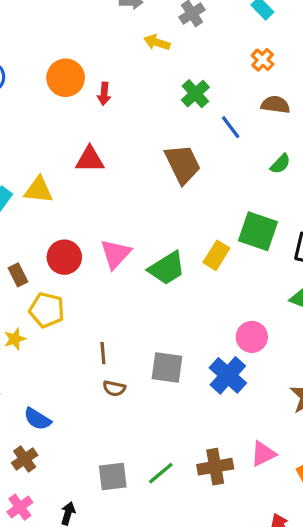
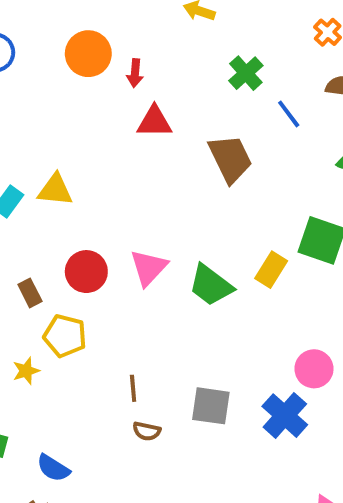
red triangle: (90, 159) -> (154, 122), moved
green trapezoid: (167, 268) -> (211, 285), turned 69

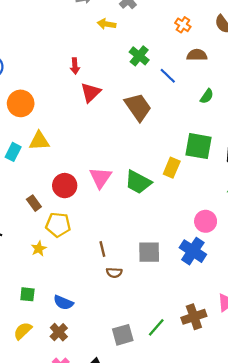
orange circle: (88, 54) -> (21, 103), moved
red triangle: (154, 122) -> (91, 92), turned -35

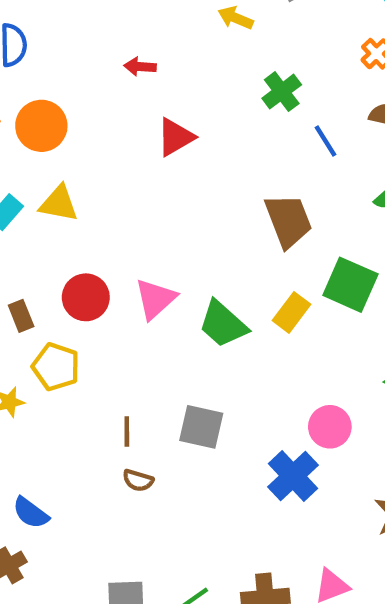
red arrow: (75, 66) -> (140, 67), moved, turned 84
brown trapezoid: (138, 107) -> (288, 221), moved
gray square: (149, 252) -> (201, 427), moved

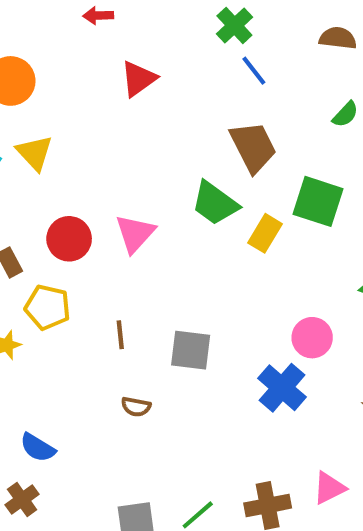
blue line: (326, 141) -> (254, 71), moved
yellow triangle: (59, 204) -> (35, 153), turned 42
green trapezoid: (223, 324) -> (215, 203), moved
brown line: (127, 432) -> (120, 335), moved

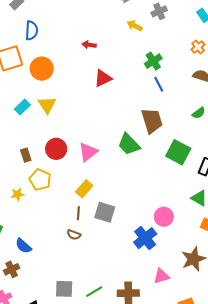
yellow rectangle: (265, 233) -> (84, 189), moved
brown line: (120, 335) -> (78, 213), moved
pink triangle: (329, 488) -> (161, 276), moved

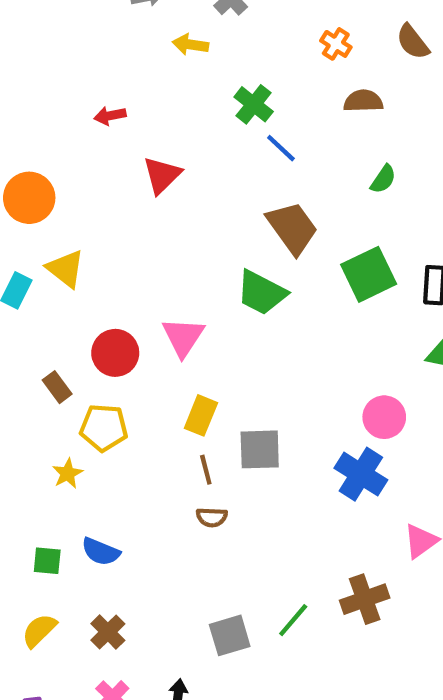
green square: (178, 152) -> (369, 274), turned -35
blue semicircle: (23, 246) -> (101, 552), moved

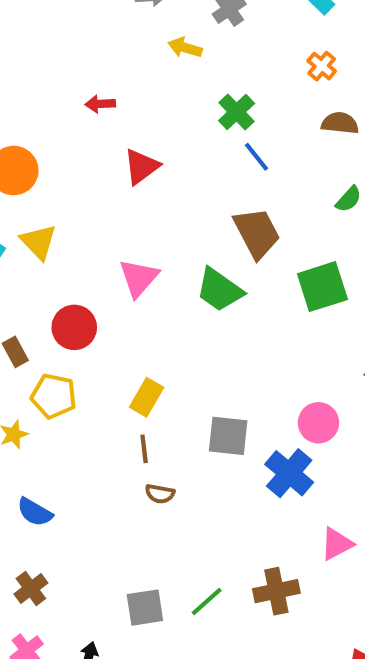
pink triangle: (183, 337) -> (139, 278), moved
gray square: (260, 449) -> (228, 436), moved
brown semicircle: (212, 517) -> (160, 494), moved

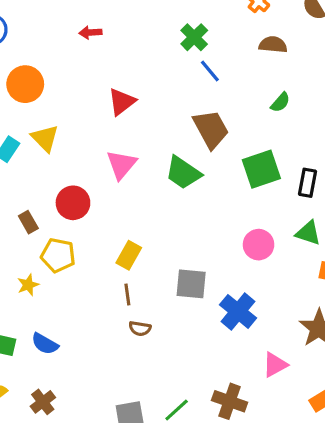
red triangle: (141, 167) -> (122, 102), moved
pink circle: (318, 423) -> (259, 245), moved
brown cross: (276, 591) -> (230, 401), turned 32

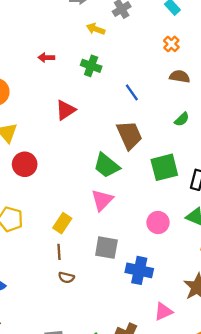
green cross: (194, 37) -> (91, 66), moved, turned -30
pink triangle: (121, 165) -> (102, 200), moved
red circle: (73, 203) -> (25, 164), moved
blue cross: (238, 311) -> (139, 270), turned -32

